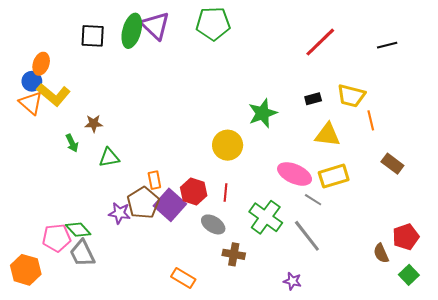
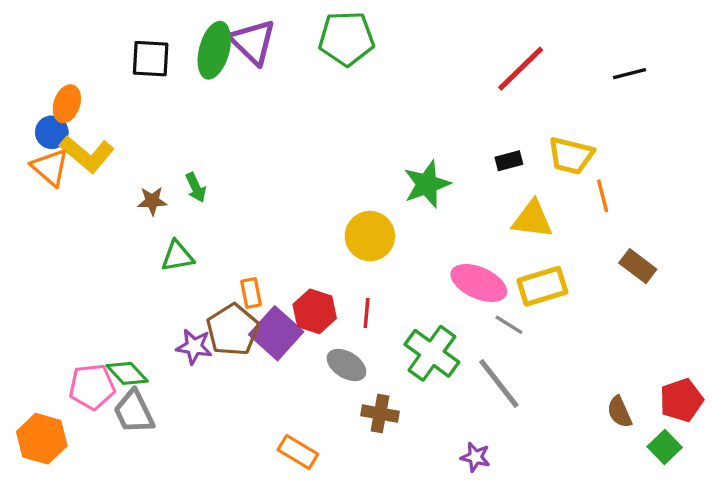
green arrow: (72, 143) -> (196, 188), moved
red pentagon: (406, 237) -> (681, 400), moved

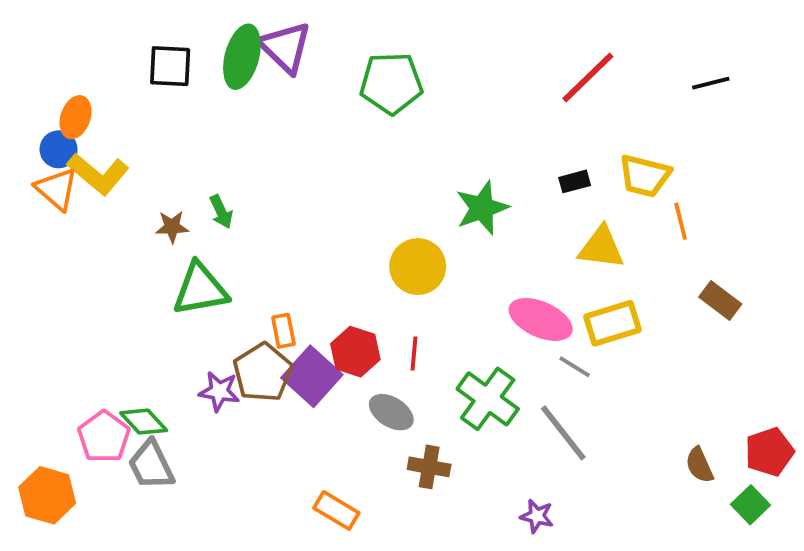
green pentagon: (346, 38) -> (391, 83), moved
green triangle: (177, 256) -> (200, 289), size x1.5
pink pentagon: (92, 387) -> (104, 437), turned -30

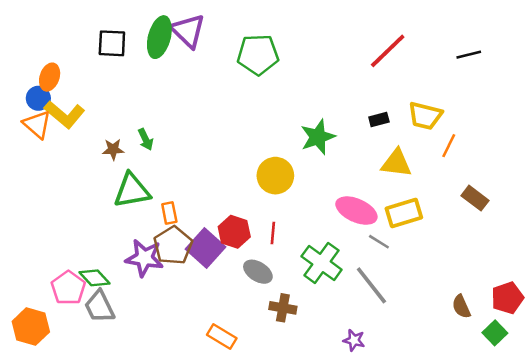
orange line: (681, 221) -> (449, 146), turned 40
orange rectangle: (283, 331) -> (169, 213), moved
purple star: (219, 391) -> (144, 258), size x1.4

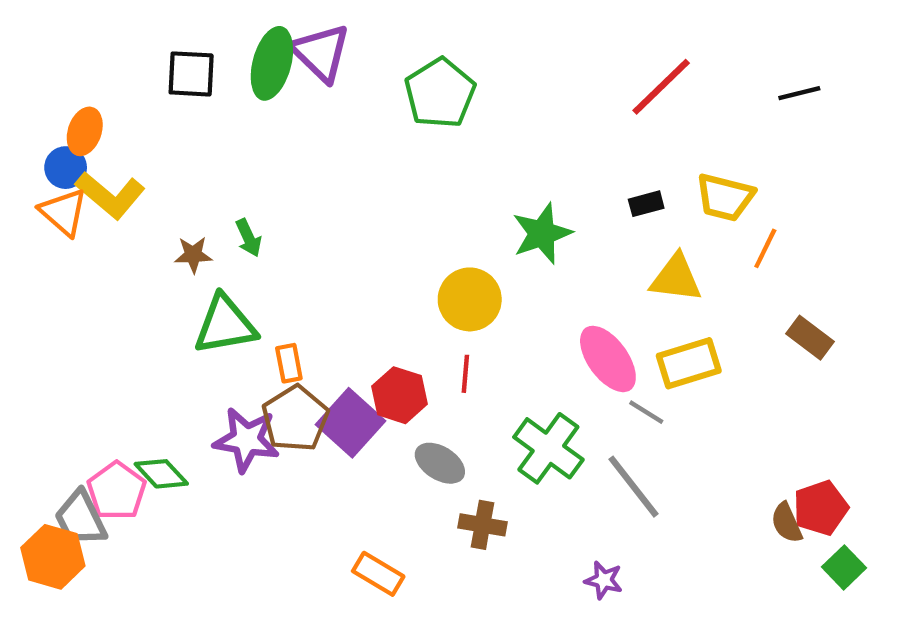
green pentagon: (258, 55) -> (440, 93), turned -30
pink ellipse: (356, 211) -> (608, 359), turned 30
red line: (273, 233) -> (465, 374), moved
red pentagon: (507, 298) -> (821, 508), moved
gray trapezoid: (99, 307) -> (80, 518), moved

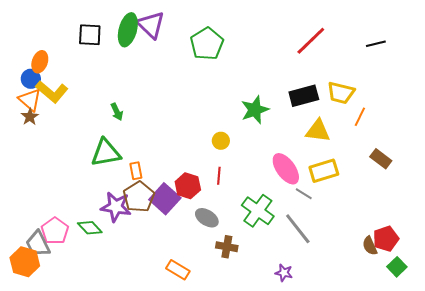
black rectangle: (646, 204) -> (304, 96), size x1.8
brown star: (193, 255) -> (30, 117), moved, turned -30
yellow circle: (470, 299) -> (221, 141), size x0.6
green diamond: (161, 474) -> (90, 228), moved

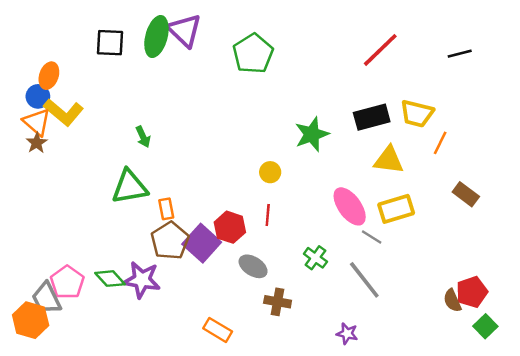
purple star: (116, 207) -> (142, 280), moved
green cross: (258, 211) -> (315, 258), size x0.6

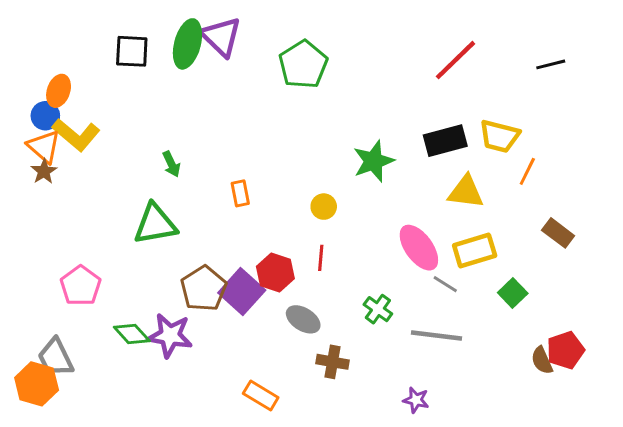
orange rectangle: (166, 209) -> (240, 193), moved
gray line: (364, 280) -> (436, 335), turned -45
pink pentagon: (67, 282) -> (81, 286), moved
green square: (485, 326) -> (513, 293), moved

